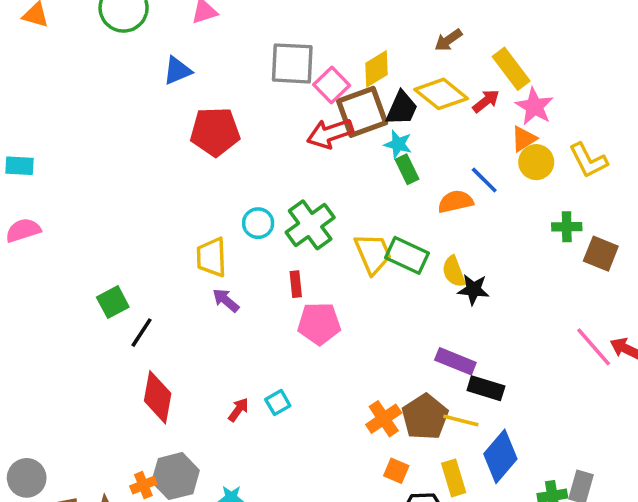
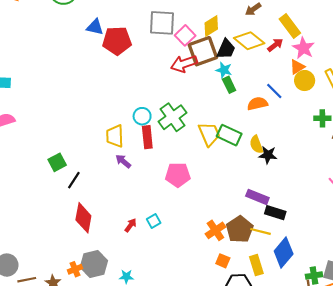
blue triangle: (177, 71) -> (95, 27), turned 36
red pentagon: (215, 132) -> (117, 41), moved
red rectangle: (296, 284) -> (147, 137), moved, size x1.5

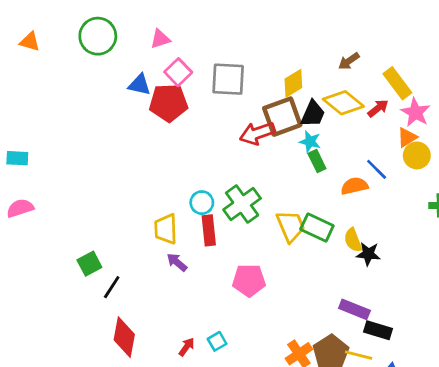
pink square: (185, 35) -> (178, 72), moved

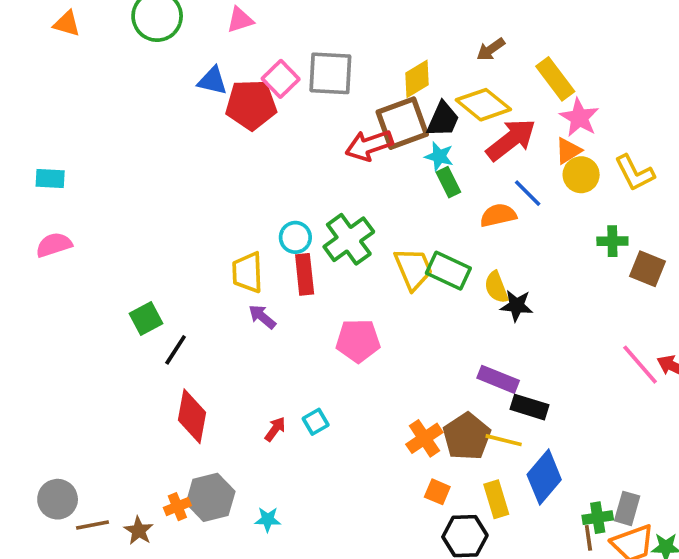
pink square: (178, 72) -> (281, 79), moved
red arrow: (378, 108) -> (511, 140), moved, size x1.8

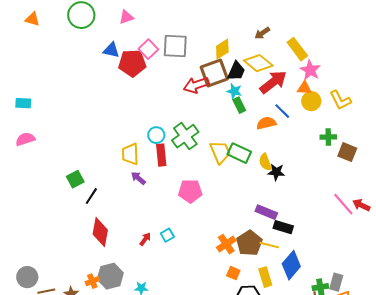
orange triangle: (568, 151) -> (304, 88), turned 35

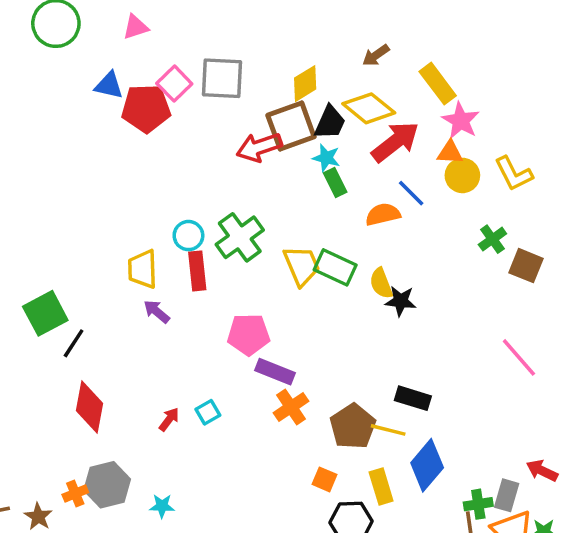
green cross: (328, 137) -> (492, 239), turned -35
green square: (75, 179) -> (45, 313), size x1.4
red arrow: (361, 205) -> (542, 471), moved
purple rectangle: (266, 212) -> (275, 372), moved
orange cross: (226, 244) -> (291, 407), moved

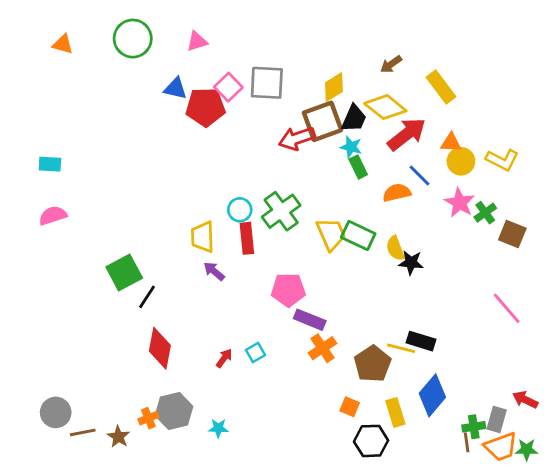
pink star: (461, 121) -> (460, 203), moved
yellow L-shape: (514, 174) -> (502, 160), turned -36
yellow line: (388, 430) -> (401, 348), moved

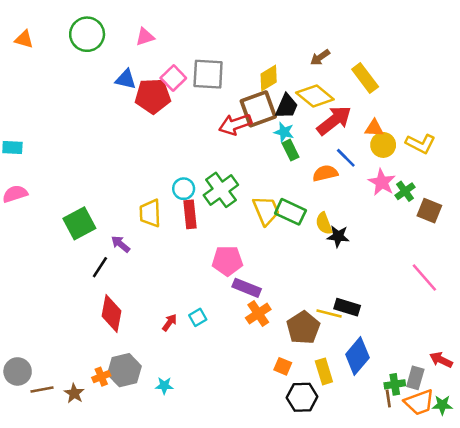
purple arrow: (214, 271) -> (121, 244), moved
green square: (124, 273) -> (79, 223), moved

